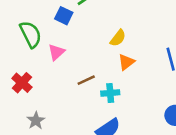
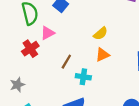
brown line: (86, 80) -> (66, 62), turned -48
red cross: (22, 83) -> (30, 49), moved

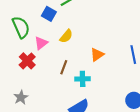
yellow semicircle: (100, 34) -> (66, 36), moved

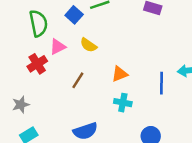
yellow semicircle: (66, 36) -> (88, 45), turned 72
cyan cross: (83, 79) -> (123, 103), moved

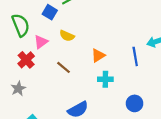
brown line: (78, 80) -> (64, 67), turned -72
gray star: (21, 105) -> (18, 89), moved

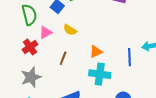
brown line: (64, 67) -> (63, 58), turned 64
cyan cross: (105, 79) -> (100, 74), size x1.5
gray star: (18, 89) -> (31, 77), moved, size x1.5

